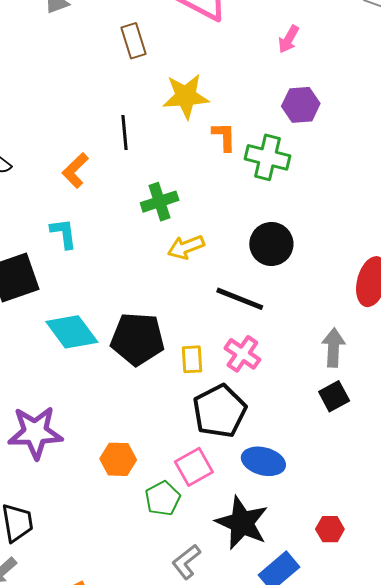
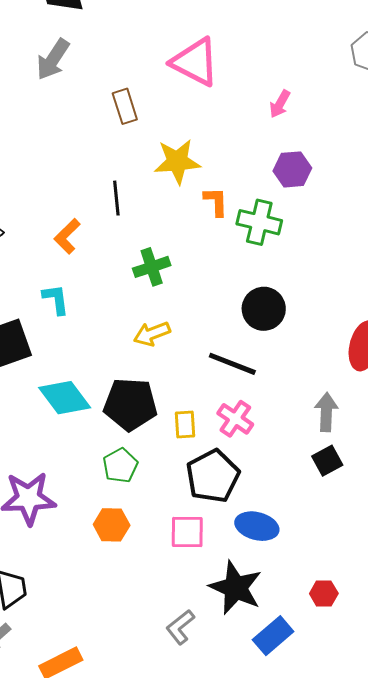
yellow arrow: (186, 247) -> (152, 334), moved
pink square: (194, 467) -> (187, 532), turned 30
green pentagon: (163, 498) -> (120, 465), moved

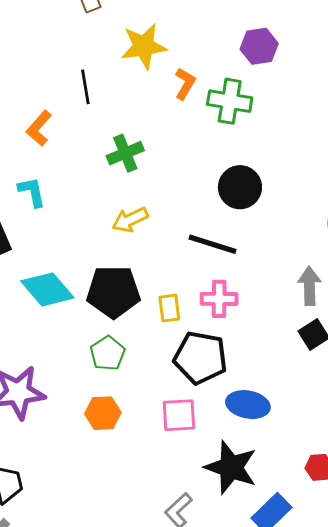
orange L-shape: (216, 202) -> (185, 84), turned 36
pink cross: (235, 419) -> (219, 299), turned -30
black pentagon: (213, 476) -> (200, 358), turned -30

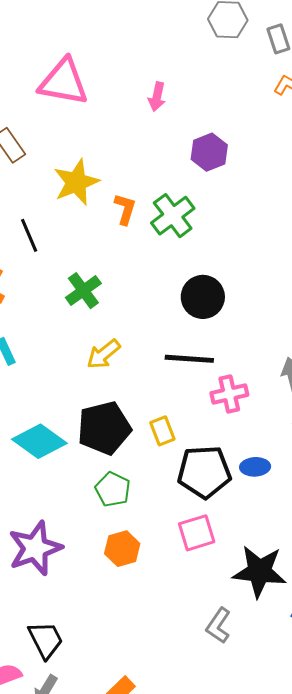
purple hexagon: (259, 46) -> (209, 152), moved
green cross: (230, 101) -> (173, 216), turned -33
pink cross: (219, 299) -> (229, 394), moved
blue ellipse: (248, 405) -> (255, 467), moved, size x0.7

